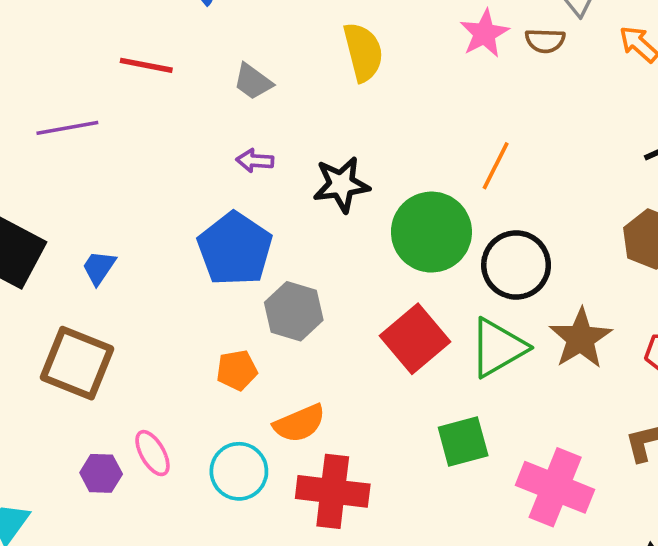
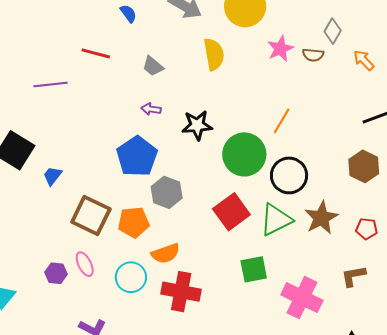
blue trapezoid: (99, 268) -> (52, 176), moved
brown square: (77, 363) -> (91, 215), moved
orange pentagon: (237, 370) -> (134, 222), size x1.4

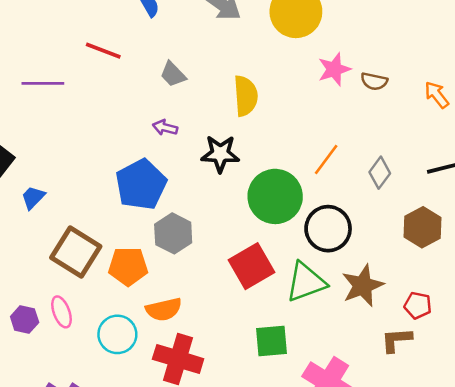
gray diamond: (333, 31) -> (380, 173), moved
yellow semicircle: (214, 54) -> (246, 96), moved
brown L-shape: (353, 276) -> (396, 340), moved

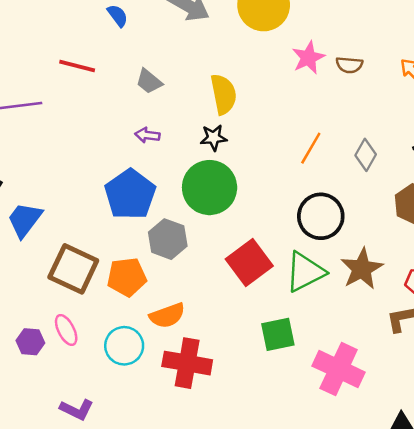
black star: (220, 154) -> (214, 138), moved, size x0.7
green circle: (275, 196) -> (210, 188), moved
blue trapezoid: (33, 197) -> (25, 220), size x1.5

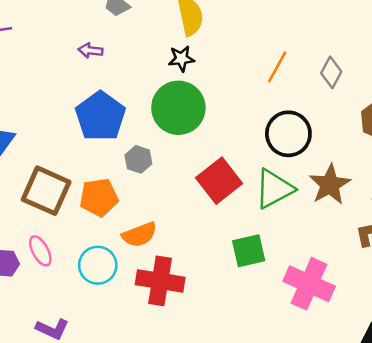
purple arrow: (147, 135) -> (90, 50), moved
gray hexagon: (168, 239) -> (138, 159), size x0.7

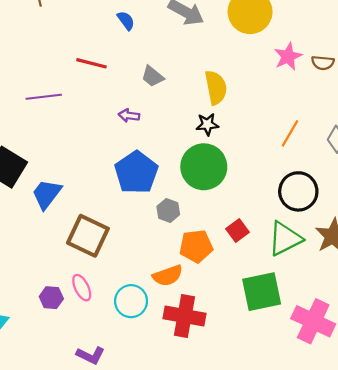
red square: (219, 181) -> (237, 231), size x0.6
orange pentagon: (99, 197) -> (196, 246), moved
green square: (249, 251) -> (262, 292), size x1.4

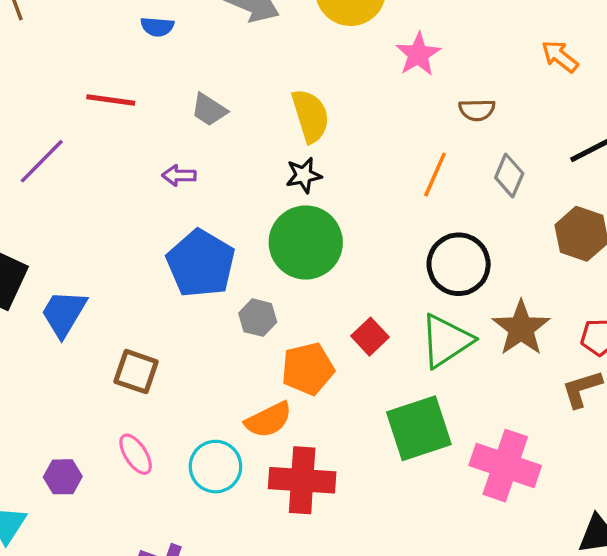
blue semicircle: (126, 21) -> (157, 27), turned 138
brown semicircle: (323, 63) -> (477, 110), moved
purple line: (44, 97) -> (42, 161), turned -32
brown square: (88, 236) -> (136, 372), size x0.7
purple hexagon: (51, 298) -> (63, 477), moved

